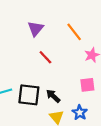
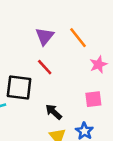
purple triangle: (35, 29) -> (45, 36), moved
black square: (29, 95) -> (19, 88), moved

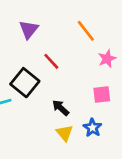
purple triangle: (45, 36) -> (29, 29), moved
black square: (19, 88) -> (25, 83), turned 32

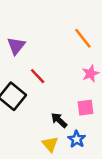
orange line: (86, 31) -> (83, 38), moved
black arrow: (61, 108) -> (59, 120), moved

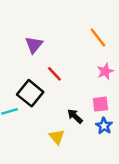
blue star: (77, 139) -> (104, 126), moved
yellow triangle: (50, 144) -> (57, 137), moved

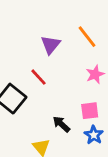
purple triangle: (34, 45) -> (51, 45), moved

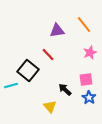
purple triangle: (51, 45) -> (57, 31), turned 42

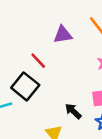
red line: (48, 55) -> (38, 61), moved

